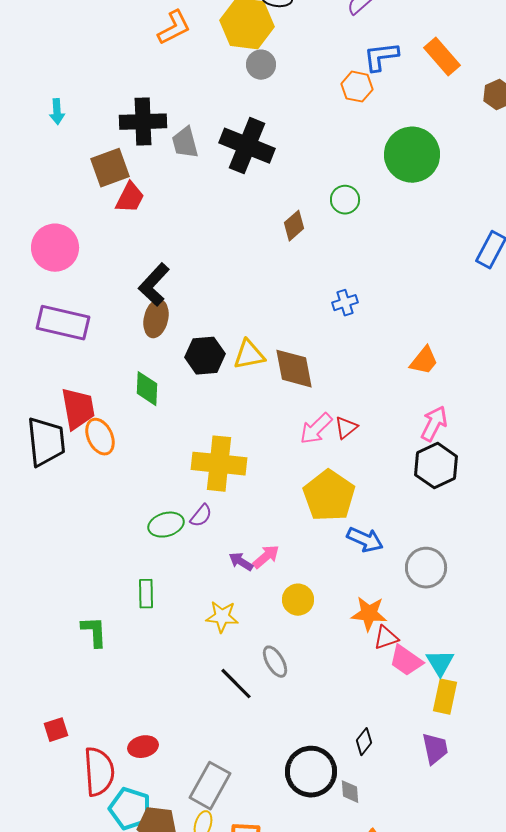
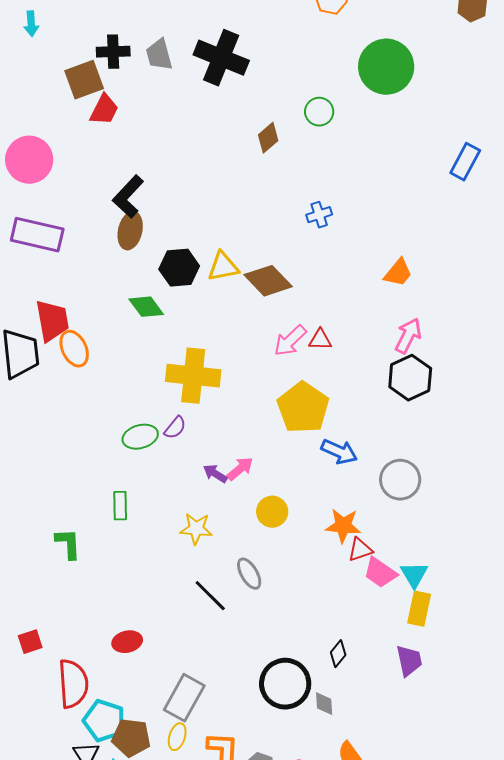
black cross: (143, 122) -> (113, 52), moved, size x0.7
brown diamond: (294, 369) -> (268, 281), turned -33
green diamond: (147, 389) -> (146, 307), moved, turned -39
red triangle: (346, 428) -> (320, 340), turned 40
red ellipse: (143, 747) -> (127, 642), moved

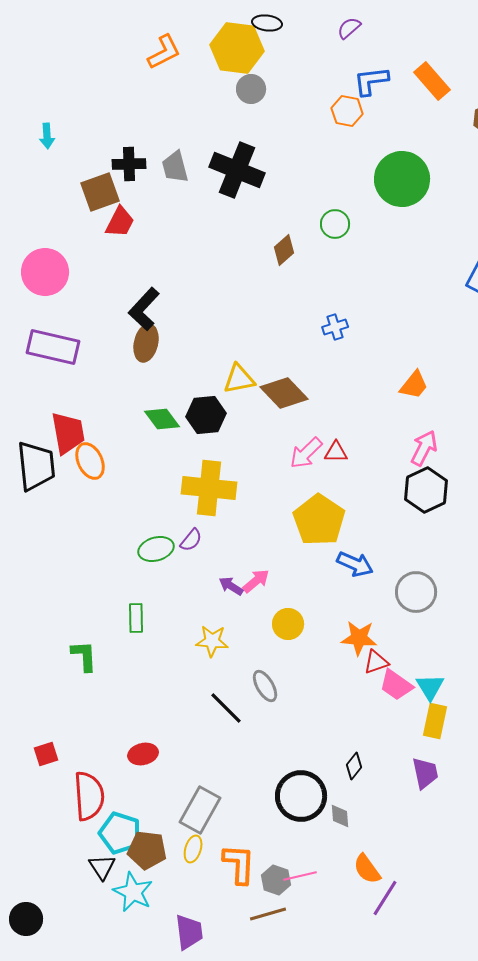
black hexagon: (179, 268) -> (206, 415), moved

